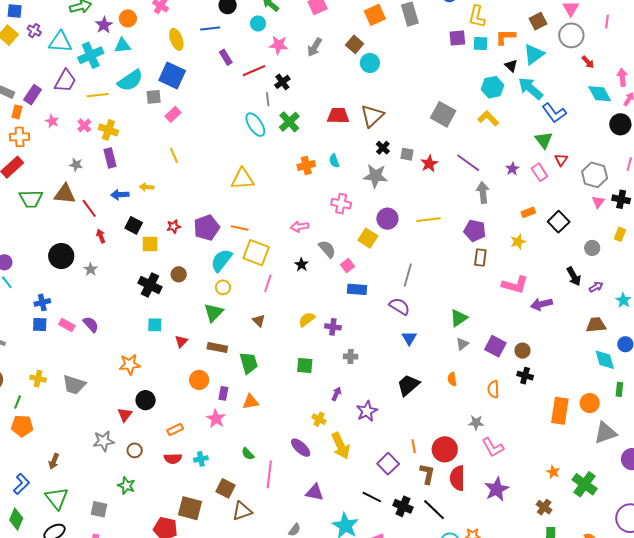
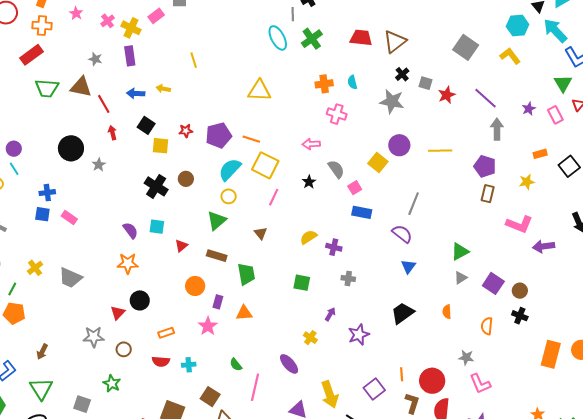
pink rectangle: (173, 114) -> (156, 16), moved
pink cross: (341, 204) -> (337, 114), moved
purple semicircle: (91, 324) -> (130, 230), moved
yellow cross: (38, 379) -> (35, 268), turned 35
yellow arrow: (341, 446) -> (330, 394), moved

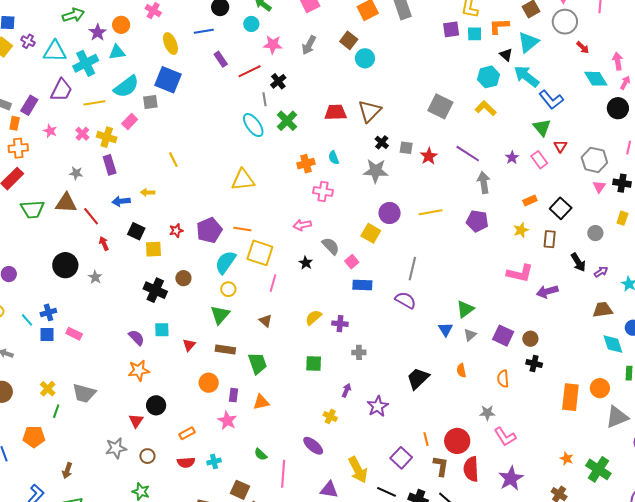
cyan line: (14, 169) -> (27, 320), moved
brown rectangle: (488, 194) -> (550, 239), moved
blue triangle: (408, 266) -> (446, 329), moved
green line: (12, 289) -> (56, 411), moved

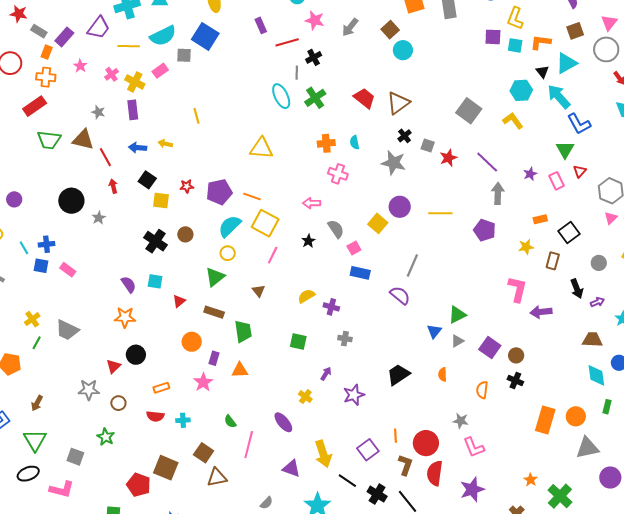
red trapezoid: (336, 112) -> (364, 98), turned 30
pink L-shape: (520, 273) -> (517, 289), turned -100

